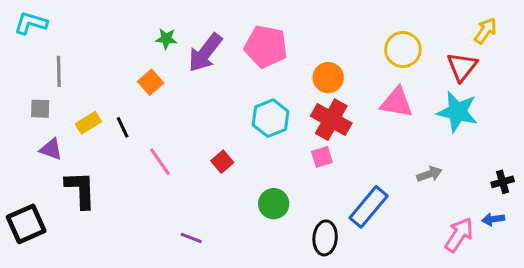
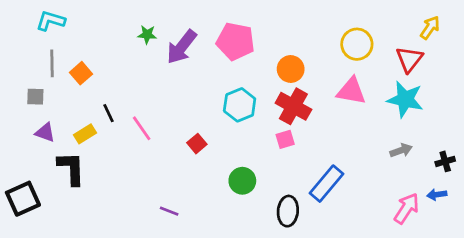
cyan L-shape: (31, 23) -> (51, 21), moved
orange square: (151, 82) -> (81, 73), moved
yellow rectangle: (88, 123) -> (85, 134), moved
pink line: (160, 162) -> (142, 128), moved
gray arrow: (429, 174) -> (401, 150), moved

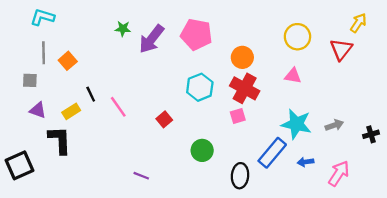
pink triangle: (351, 91) -> (293, 76), size x0.7
cyan star: (405, 99) -> (296, 124), moved
blue arrow: (437, 195) -> (306, 162), moved

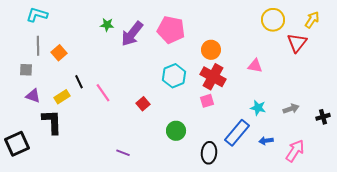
yellow circle: (297, 37) -> (273, 20), moved
cyan star: (296, 124) -> (258, 108), size x0.6

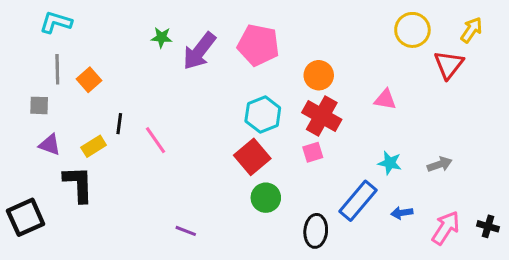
black line: (79, 82) -> (119, 124), turned 32
red square: (143, 104) -> (252, 157), moved, size x1.6
black cross: (323, 117) -> (488, 226), moved, turned 32

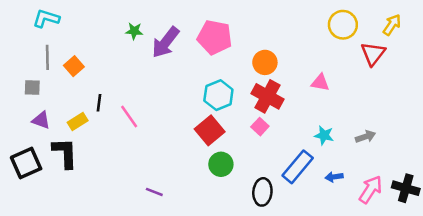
pink square: (313, 152) -> (260, 127), turned -30
black square: (26, 217) -> (26, 163), moved
black cross: (488, 226) -> (406, 188), size x1.5

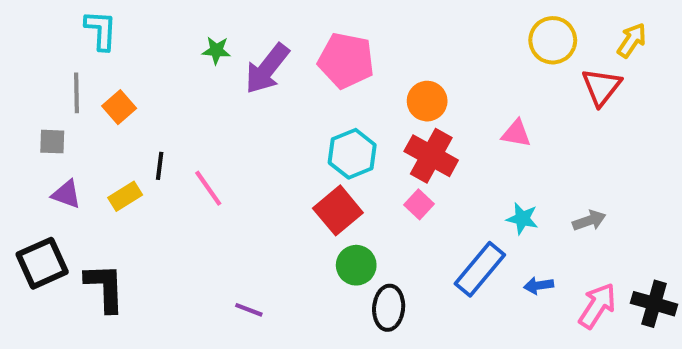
cyan L-shape: (46, 18) -> (101, 30), moved, turned 76
black L-shape: (65, 153) -> (105, 287), moved
black ellipse: (262, 192) -> (389, 308), moved

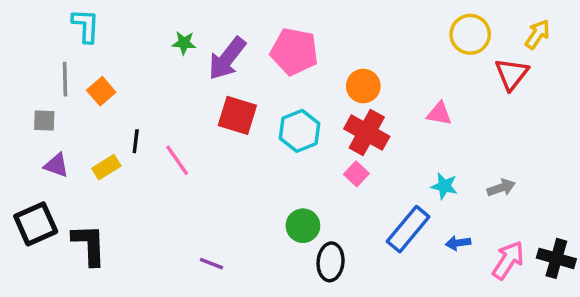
red square: (338, 210) -> (237, 115), moved, turned -33

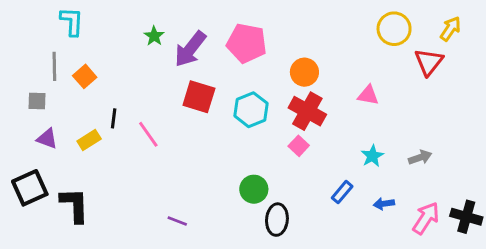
green star: (184, 43) -> (154, 36), turned 30
cyan star: (444, 186) -> (372, 156), turned 30
blue rectangle: (408, 229) -> (342, 192), size x0.6

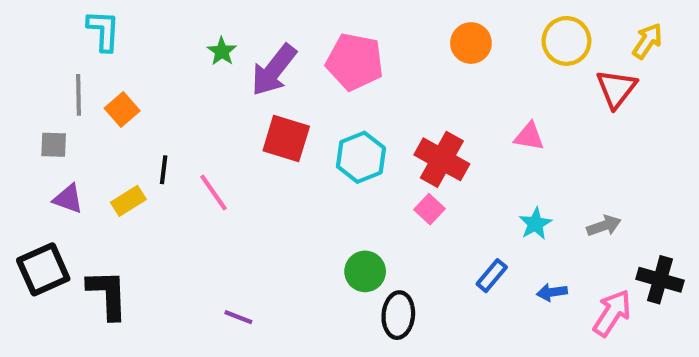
orange circle: (304, 72) -> (471, 43), moved
black cross: (466, 217) -> (660, 280), moved
purple line: (177, 221) -> (238, 317), moved

